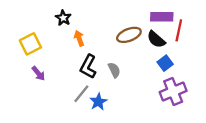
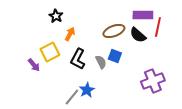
orange arrow: (79, 38) -> (70, 34), turned 48
yellow square: (30, 44) -> (50, 52), moved
blue square: (165, 63) -> (115, 56), moved, turned -32
gray line: (81, 94) -> (72, 97), moved

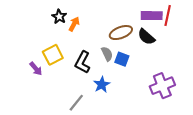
red line: (158, 27) -> (168, 16), moved
orange arrow: (70, 34) -> (74, 24), moved
gray semicircle: (101, 62) -> (107, 54), moved
blue star: (87, 90) -> (102, 85), moved

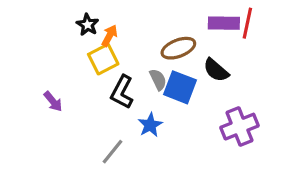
black semicircle: (146, 37) -> (216, 70), moved
yellow square: (53, 55) -> (103, 59), moved
blue square: (122, 59) -> (180, 87), size x1.5

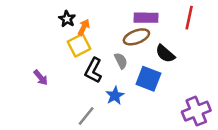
purple rectangle: (224, 23) -> (146, 18), moved
blue square: (180, 87) -> (148, 79), moved
purple cross: (240, 127) -> (196, 111), moved

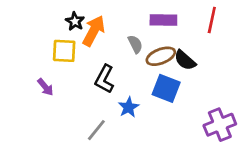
orange arrow: (84, 27) -> (94, 31), size x1.6
brown ellipse: (136, 37) -> (161, 56), moved
yellow square: (79, 45) -> (64, 51), moved, turned 30
gray semicircle: (121, 61) -> (135, 44), moved

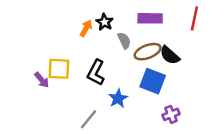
black star: (75, 21) -> (104, 22), moved
orange arrow: (94, 31) -> (86, 28), size x0.6
yellow square: (64, 51) -> (59, 69), moved
purple cross: (220, 125) -> (171, 114), moved, size x0.6

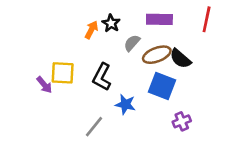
gray semicircle: (124, 41) -> (132, 43), turned -112
blue star: (118, 98) -> (125, 104), turned -30

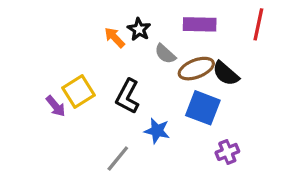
orange arrow: (91, 30) -> (115, 37), turned -72
gray semicircle: (132, 43) -> (165, 54), turned -90
yellow square: (63, 73) -> (79, 91), turned -35

